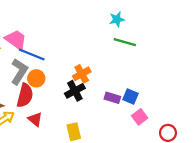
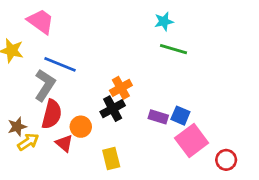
pink trapezoid: (16, 40) -> (41, 21), moved
orange circle: (36, 78) -> (81, 127), moved
pink square: (140, 117) -> (192, 140), size x1.6

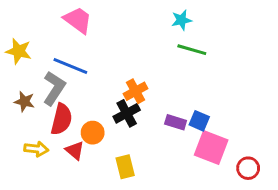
pink trapezoid: (41, 21) -> (78, 20), moved
brown star: (17, 127) -> (24, 102), moved, turned 30
pink square: (192, 140) -> (211, 147), turned -32
yellow arrow: (28, 142) -> (36, 149), turned 40

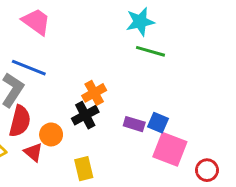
cyan star: (181, 20) -> (140, 22), size x1.4

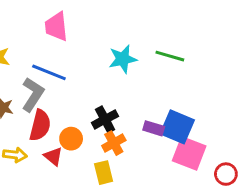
pink trapezoid: (36, 22) -> (56, 27), turned -132
cyan star: (140, 22) -> (123, 59), moved
orange cross: (94, 93) -> (114, 143), moved
blue square: (158, 123) -> (177, 127), size x1.6

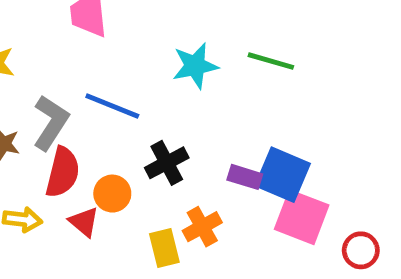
blue line: (49, 72) -> (112, 106), moved
orange cross: (114, 143) -> (202, 227), moved

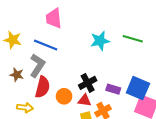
blue line: (112, 106) -> (46, 45), moved
purple rectangle: (245, 177) -> (113, 89), moved
red triangle: (84, 222) -> (85, 100), moved, turned -32

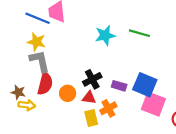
yellow star: (13, 40) -> (36, 42), moved
blue line: (46, 45) -> (38, 18), moved
gray L-shape: (37, 65) -> (40, 61), turned -45
brown star: (17, 75) -> (18, 92), moved

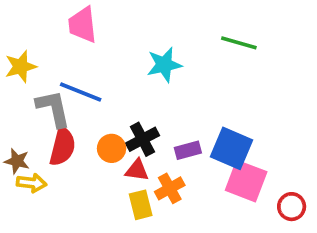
blue line: (38, 18) -> (81, 92), moved
green line: (139, 33) -> (239, 43), moved
yellow star: (36, 42) -> (21, 67), moved, turned -30
purple rectangle: (119, 86) -> (188, 150), turned -32
orange circle: (68, 93) -> (112, 148), moved

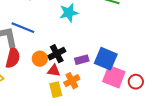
red circle: (292, 207) -> (136, 82), moved

